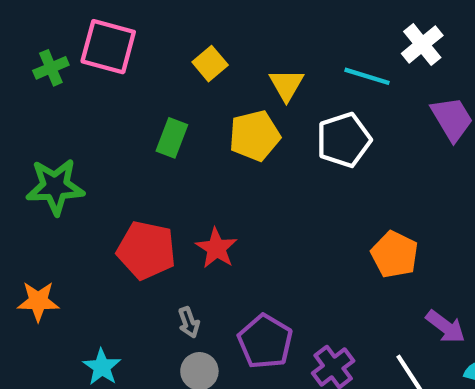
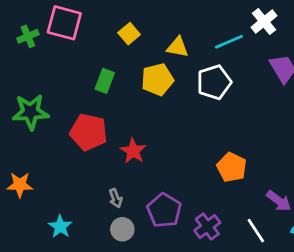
cyan line: (367, 76) -> (229, 42), turned -40
yellow triangle: (286, 85) -> (178, 47), turned -50
red pentagon: (146, 250) -> (89, 132), moved
orange pentagon: (395, 255) -> (232, 167), moved

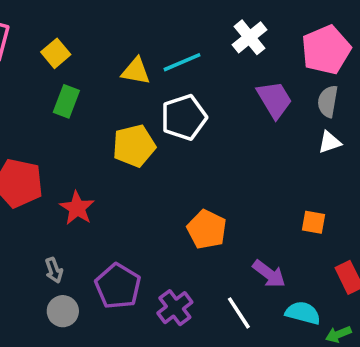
yellow square: (129, 34) -> (56, 53), moved
cyan line: (229, 42) -> (182, 62), moved
yellow pentagon: (157, 80) -> (134, 146), moved
green rectangle: (105, 81) -> (66, 101), moved

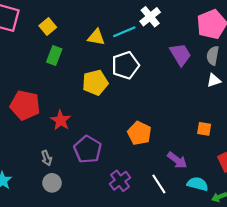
white cross: (250, 37) -> (150, 17), moved
purple pentagon: (118, 286) -> (88, 149), moved

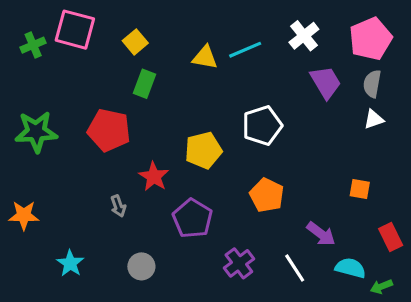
white cross: (150, 17) -> (304, 36), moved
white pentagon: (125, 65) -> (262, 126), moved
yellow pentagon: (95, 83) -> (203, 150), moved
red pentagon: (25, 105) -> (109, 130), moved
gray arrow: (47, 158) -> (118, 206), moved

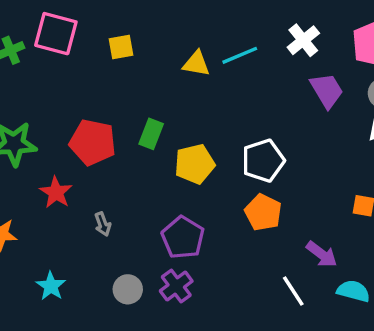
yellow square: (135, 42) -> (121, 47), turned 30
green rectangle: (145, 84) -> (151, 134), moved
white pentagon: (262, 126) -> (263, 161), moved
red star: (154, 177) -> (56, 192), moved
purple cross: (239, 263) -> (176, 286), moved

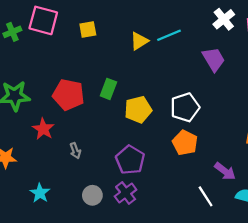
white cross: (303, 40) -> (224, 19), moved
yellow triangle: (196, 64) -> (139, 41), turned -42
purple trapezoid: (327, 90) -> (214, 59), moved

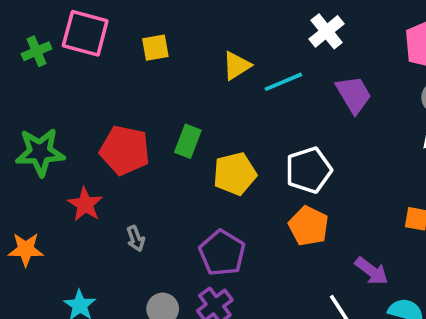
white cross: (224, 19) -> (327, 31), moved
cyan line: (169, 35) -> (283, 82), moved

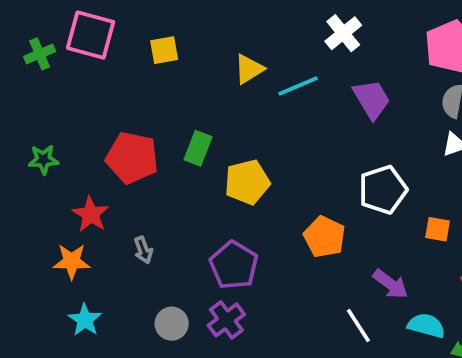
green star: (40, 152) -> (43, 160), size x0.6
white pentagon: (309, 170) -> (383, 190), moved
orange star: (26, 249) -> (72, 261), moved

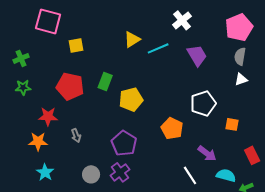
yellow square: (164, 50) -> (76, 45), moved
green cross: (40, 54) -> (21, 58), moved
red star: (91, 214) -> (48, 116), turned -30

